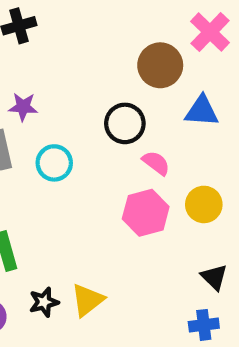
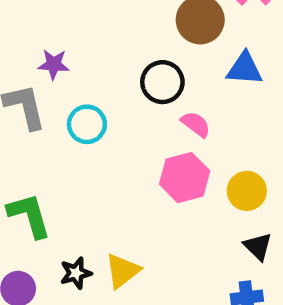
yellow circle: (204, 204) -> (247, 191), moved

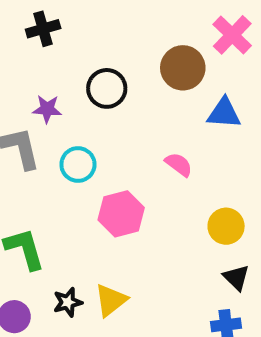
black circle: (162, 82) -> (107, 88), moved
pink hexagon: (185, 178) -> (121, 214), moved

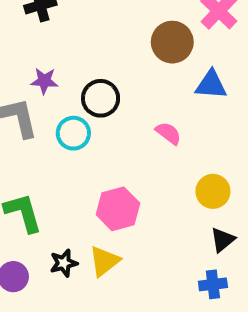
black circle: (107, 88) -> (101, 98), moved
pink hexagon: (121, 214) -> (118, 209), moved
black triangle: (236, 278) -> (223, 240), turned 36

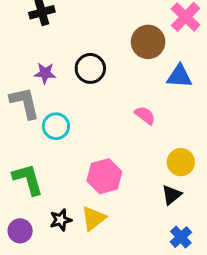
black circle: (101, 98) -> (90, 68), moved
cyan circle: (73, 133) -> (56, 126), moved
black triangle: (223, 240) -> (171, 195), moved
blue cross: (213, 284) -> (181, 237), turned -35

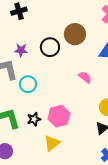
brown circle: (148, 42) -> (75, 34), moved
black star: (61, 220) -> (34, 119), moved

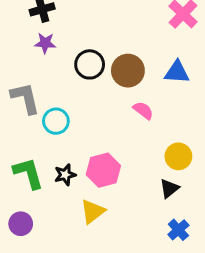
brown circle: (75, 34) -> (128, 71), moved
purple star: (21, 50) -> (45, 43), moved

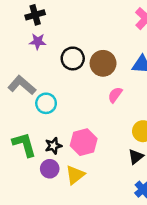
gray L-shape: (25, 98) -> (22, 85), turned -36
pink semicircle: (143, 110) -> (115, 95), turned -91
purple circle: (21, 224) -> (50, 169), moved

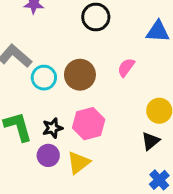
black circle: (73, 58) -> (96, 17), moved
brown circle: (103, 63) -> (80, 75), moved

